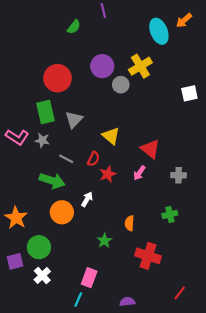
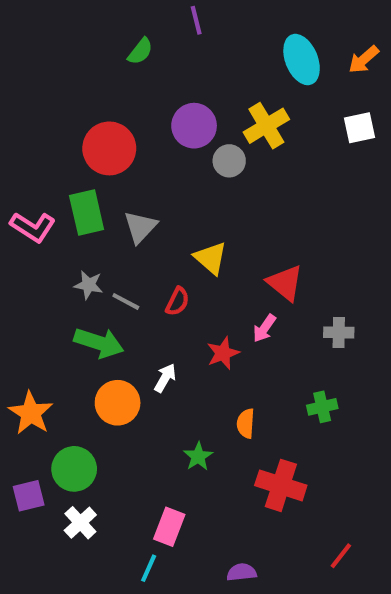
orange arrow: (184, 20) -> (364, 60), moved
white square: (189, 93) -> (359, 128), moved
pink L-shape: (17, 137) -> (33, 227), moved
gray star: (42, 140) -> (89, 285), moved
red star: (108, 174) -> (223, 353), moved

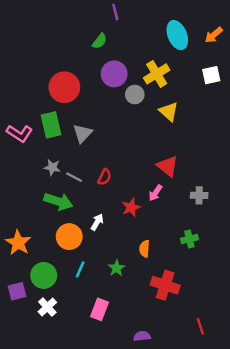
green semicircle: (140, 51) -> (100, 41), moved
yellow triangle: (211, 258) -> (169, 112), moved
red line: (341, 556) -> (200, 326), turned -56
cyan line: (149, 568) -> (80, 269), moved

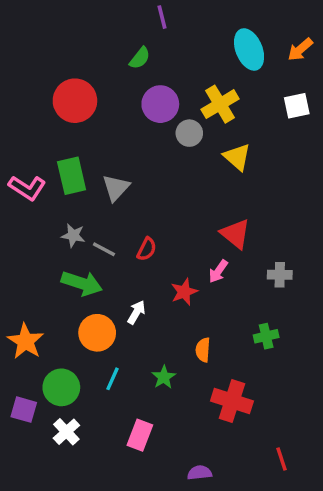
red circle: (64, 87) -> (75, 101), moved
purple square: (17, 291) -> (24, 410), turned 30

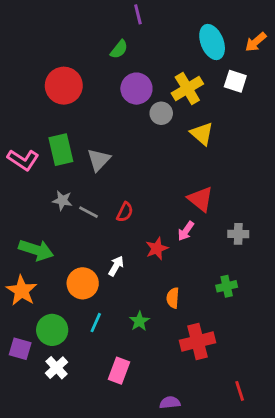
white square: (297, 106) -> (235, 81), moved, turned 30
green arrow: (82, 283) -> (36, 250), moved
red cross: (232, 401) -> (198, 342), turned -32

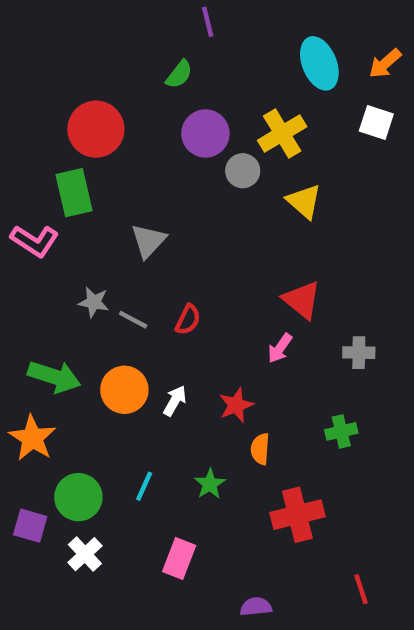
white square: (235, 81) -> (376, 123), moved
green rectangle: (61, 150) -> (74, 193), moved
red star: (157, 248) -> (236, 405), moved
orange circle: (83, 283) -> (124, 390), moved

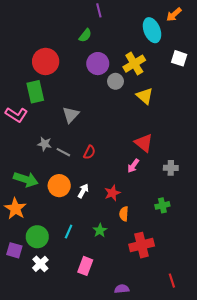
orange arrow: (385, 63) -> (174, 15), moved

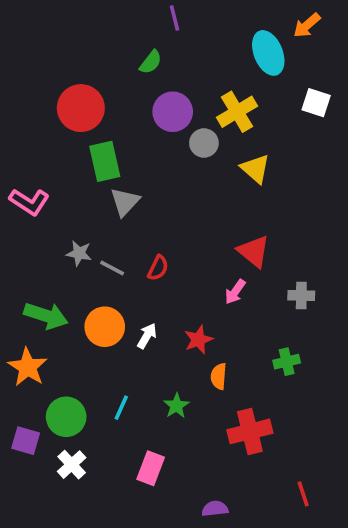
green rectangle: (35, 92) -> (105, 161), moved

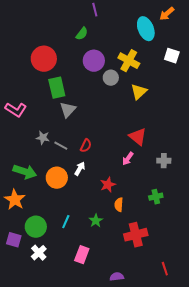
yellow cross: (237, 112) -> (129, 61), turned -30
yellow triangle: (255, 169) -> (139, 92), turned 36
white arrow: (147, 336) -> (80, 169), moved

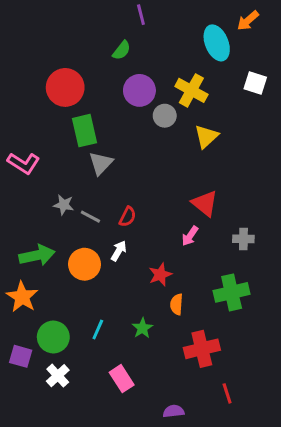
green arrow: (25, 172) -> (37, 255), turned -30
green cross: (156, 197) -> (232, 292), size x1.6
pink rectangle: (82, 255) -> (122, 379), turned -54
red line: (165, 269) -> (227, 393), moved

